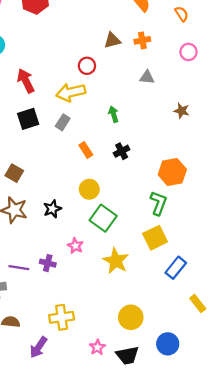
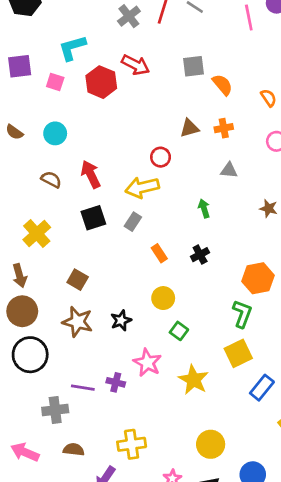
green arrow: (113, 114) -> (204, 208), moved
green square: (103, 218) -> (179, 331), size x0.6
pink star: (75, 246) -> (147, 363), size x1.5

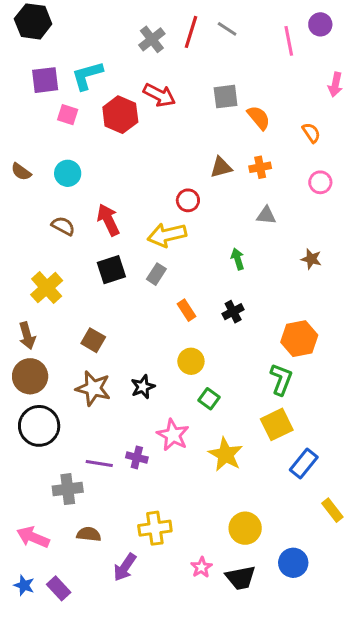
purple square: (20, 66) -> (45, 80), moved

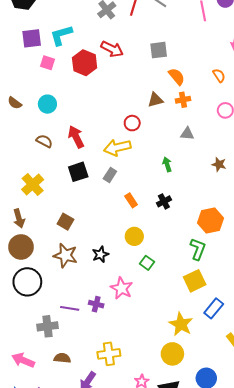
orange semicircle: (259, 118) -> (177, 77), moved
yellow star: (226, 454) -> (181, 324), moved

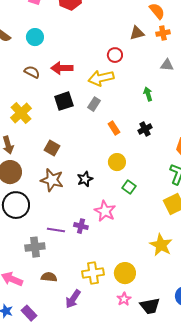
red arrow: (76, 137) -> (62, 68), turned -65
yellow circle: (172, 354) -> (125, 273), moved

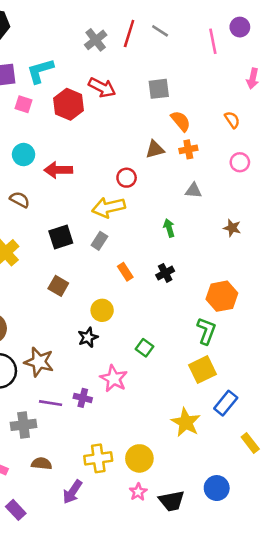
red arrow: (62, 68) -> (58, 170), moved
brown square: (52, 148) -> (58, 286), moved
yellow circle: (117, 162) -> (102, 310), moved
brown star: (52, 180) -> (39, 362), moved

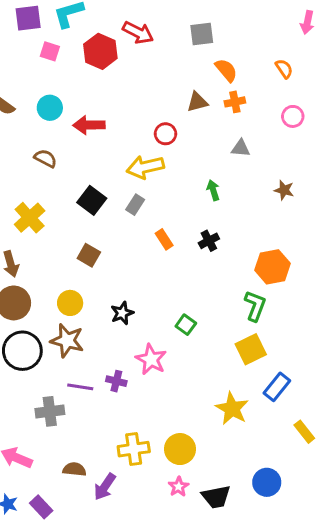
black square: (61, 237) -> (92, 200), turned -35
yellow circle: (102, 310) -> (70, 303), moved
brown semicircle: (42, 464) -> (74, 469), moved

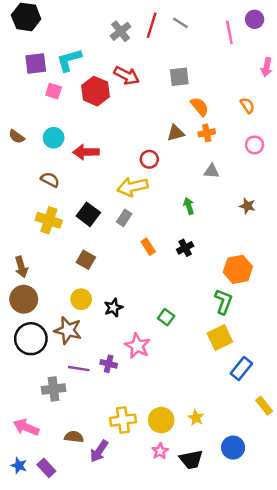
yellow cross: (30, 218) -> (49, 220), moved, turned -30
yellow circle: (70, 303) -> (81, 299), moved
yellow star: (232, 409) -> (196, 418), moved, size x0.6

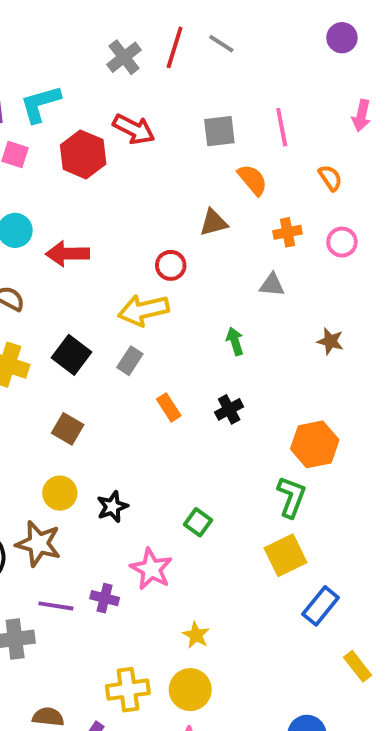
pink line: (229, 32) -> (282, 127), moved
orange cross: (207, 133) -> (287, 232), moved
yellow star: (196, 418) -> (196, 635), moved

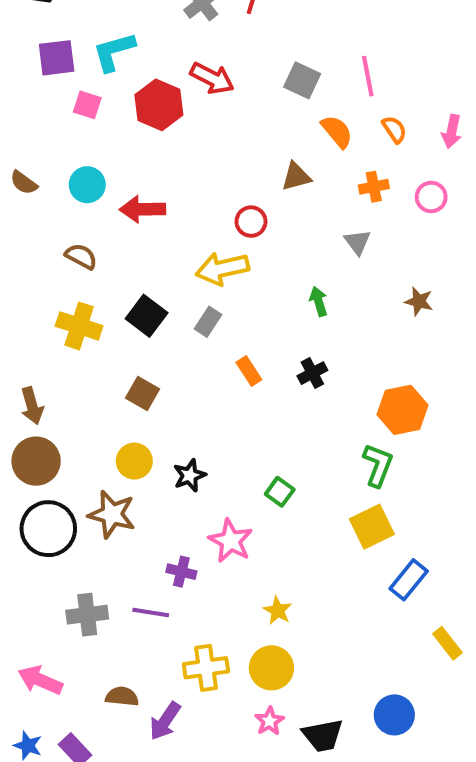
pink arrow: (361, 116) -> (452, 131), moved
gray square: (219, 131) -> (302, 80), turned 32
orange semicircle: (330, 178) -> (394, 129), moved
gray triangle: (272, 285) -> (357, 242), turned 48
purple line: (56, 606) -> (151, 613), moved

